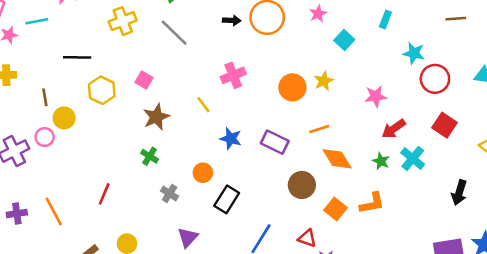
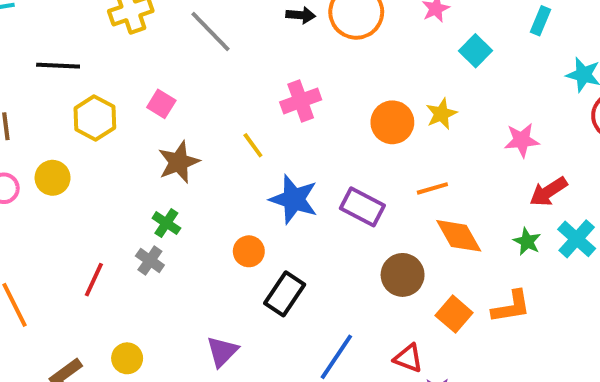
yellow circle: (64, 118) -> (53, 178), moved
blue star: (231, 139) -> (294, 199), size x1.4
gray cross: (170, 194) -> (150, 260), moved

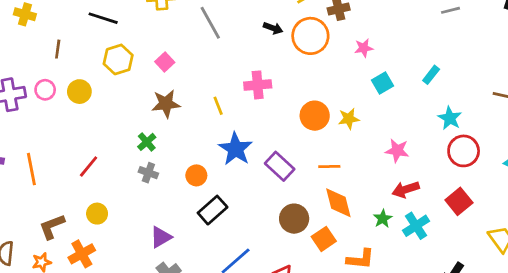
gray cross: (150, 260) -> (148, 173), moved, turned -30
orange square: (454, 314) -> (324, 239), moved
yellow circle: (127, 358) -> (97, 214), moved

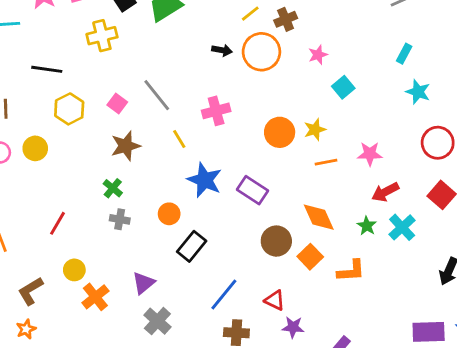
gray line: (210, 23) -> (157, 95), moved
cyan rectangle: (431, 75) -> (404, 54), moved
cyan star: (450, 118) -> (418, 92), moved
orange line: (329, 167) -> (326, 162), moved
orange cross: (82, 254) -> (95, 297), moved

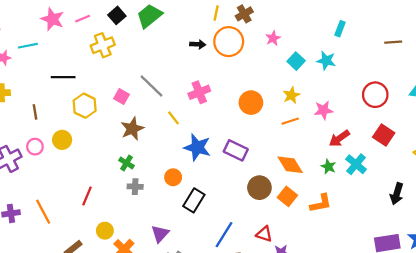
yellow line: (250, 14) -> (216, 13), turned -32
cyan star: (418, 92) -> (326, 61), moved
yellow star: (315, 130) -> (291, 95), moved

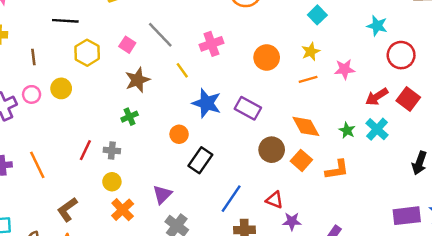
cyan star: (326, 61) -> (377, 26), moved
red arrow: (339, 138) -> (377, 97), moved
green cross: (127, 163) -> (130, 117), turned 32
gray cross: (135, 187) -> (112, 150), moved
yellow circle: (105, 231) -> (112, 182), moved

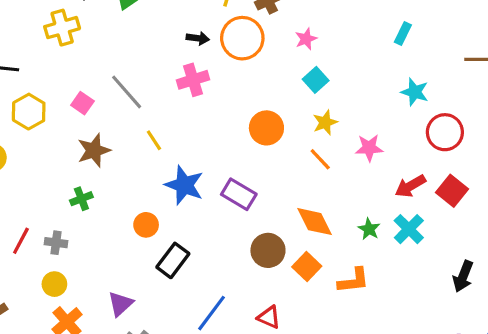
cyan square: (317, 15) -> (316, 80), moved
pink cross: (211, 44) -> (193, 80), moved
orange line: (308, 79) -> (320, 159), turned 60

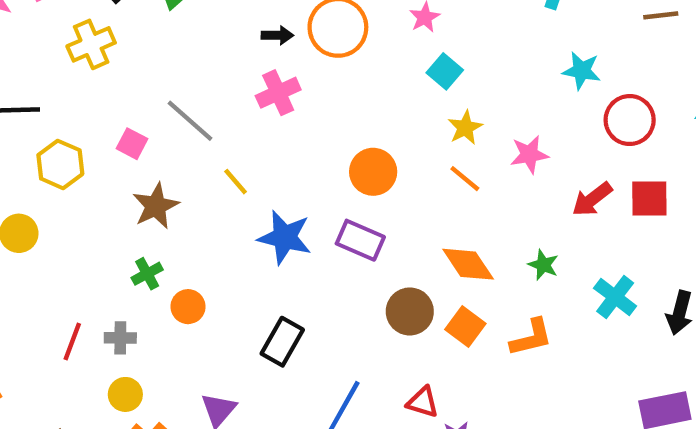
orange circle: (266, 128) -> (373, 172), moved
red square: (452, 191) -> (649, 198), turned -32
orange circle: (146, 225) -> (188, 307), moved
cyan cross: (409, 229) -> (615, 297), moved

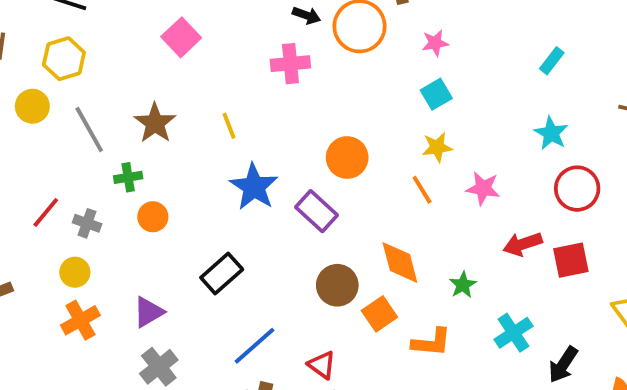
gray line: (190, 121) -> (89, 130), moved
pink square: (132, 144) -> (181, 37), moved, size x1.4
yellow hexagon: (60, 164) -> (64, 59), moved
red square: (649, 198) -> (571, 260), turned -30
brown star: (156, 206) -> (155, 123), turned -30

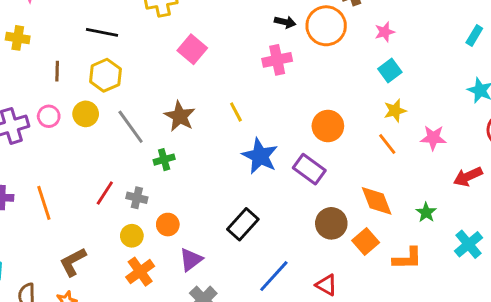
orange circle: (153, 217) -> (168, 225), moved

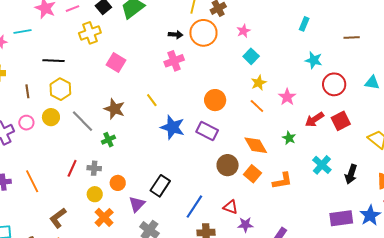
pink star: (433, 138) -> (287, 97), turned -30
green star: (426, 212) -> (289, 138), moved
black rectangle: (243, 224) -> (160, 186), moved

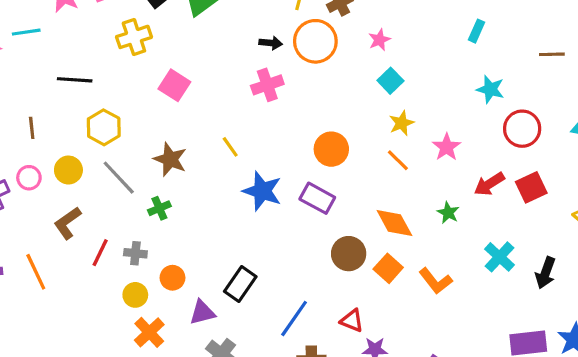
yellow hexagon: (60, 89) -> (104, 127), moved
orange L-shape: (282, 181) -> (436, 281), turned 60
purple triangle: (137, 204) -> (202, 312), turned 30
brown L-shape: (58, 218) -> (67, 223), moved

